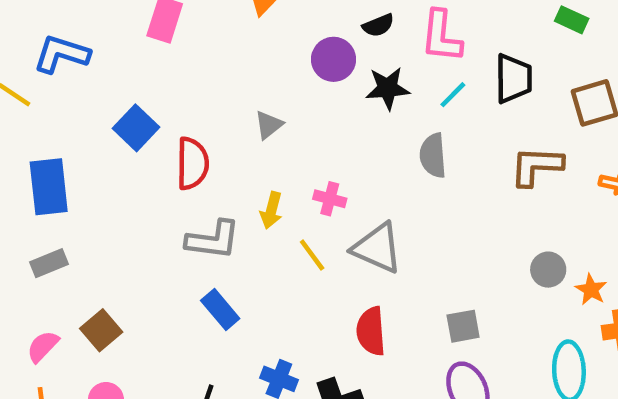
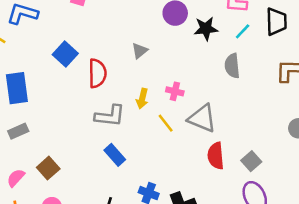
gray square: (463, 326) -> (251, 161), turned -30
red semicircle: (371, 331) -> (216, 156), moved

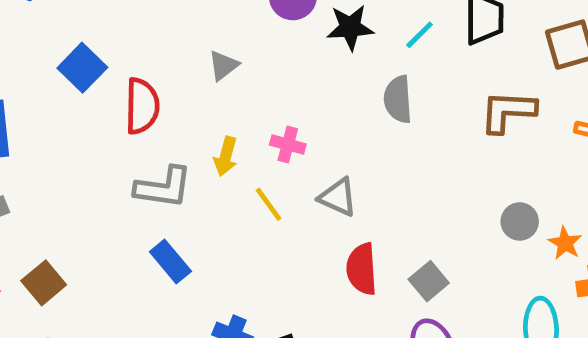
gray triangle: (202, 118) -> (338, 197), size x0.7

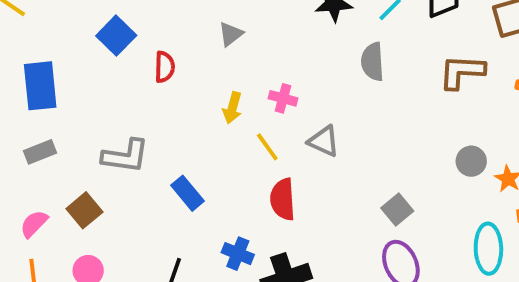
red semicircle: (142, 106) -> (165, 67), size x0.7
gray L-shape: (163, 187) -> (125, 156), moved
red semicircle: (362, 269) -> (283, 199), moved

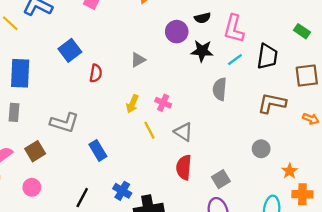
gray rectangle: (40, 152) -> (14, 112), turned -72
gray circle: (471, 161) -> (261, 149), moved
red semicircle: (283, 199) -> (184, 167), moved

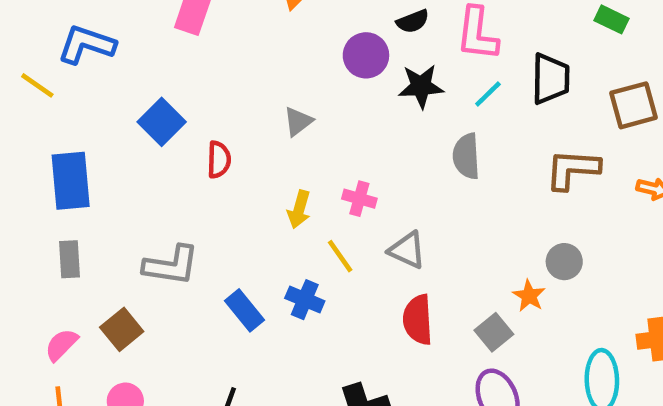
orange star: (290, 171) -> (529, 296), moved
blue cross: (122, 191) -> (305, 300), moved

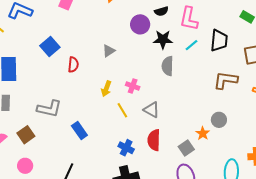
gray semicircle: (466, 156) -> (168, 66), moved
blue cross: (305, 300) -> (126, 148), moved

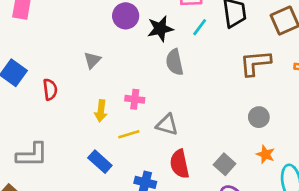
yellow line: (122, 110) -> (129, 134), turned -63
blue rectangle: (79, 130) -> (100, 162), moved
orange star: (203, 133) -> (266, 154), moved

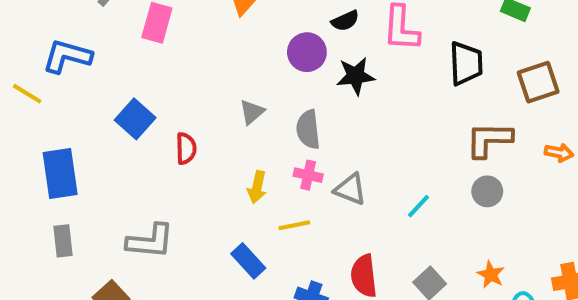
cyan line: (200, 27) -> (418, 206), moved
gray semicircle: (175, 62) -> (308, 129), moved
gray circle: (259, 117) -> (487, 191), moved
gray triangle: (167, 125) -> (350, 189), moved

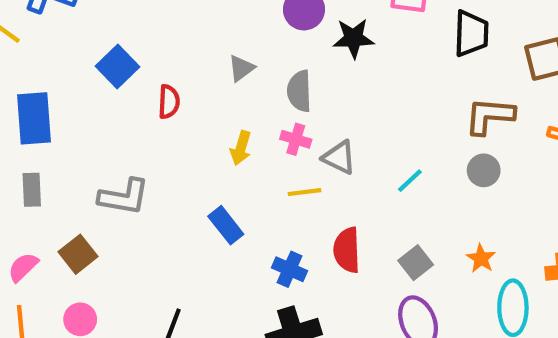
yellow line: (294, 225) -> (305, 192), moved

